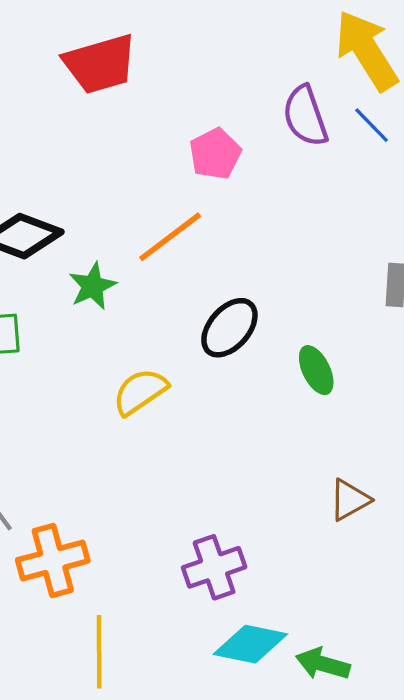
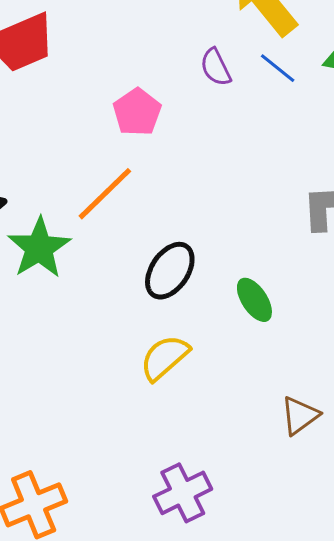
purple semicircle: (305, 116) -> (216, 67), size x0.7
green star: (93, 286) -> (39, 248), size x1.4
yellow semicircle: (140, 392) -> (165, 358), moved

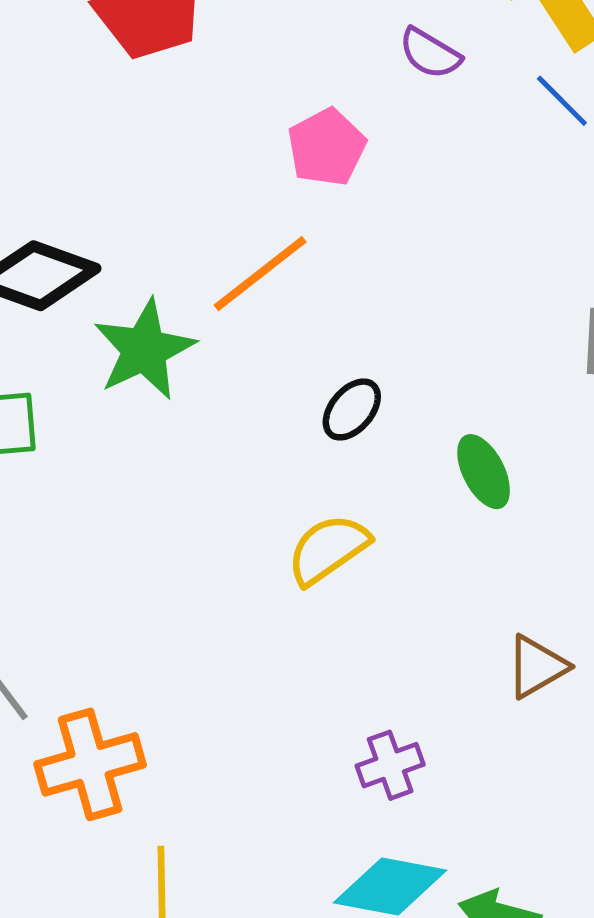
purple semicircle: (216, 67) -> (430, 53), moved, turned -39
black ellipse: (170, 271) -> (352, 409), size x0.7
purple cross: (183, 493) -> (390, 765), moved, size x0.7

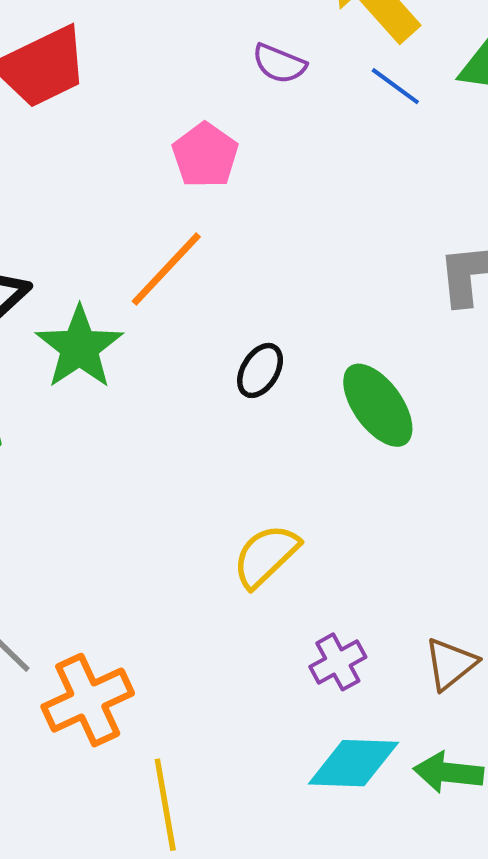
green ellipse: (484, 472) -> (378, 405), size x1.4
yellow semicircle: (328, 549) -> (266, 556), moved
brown triangle: (537, 667) -> (451, 664), moved

